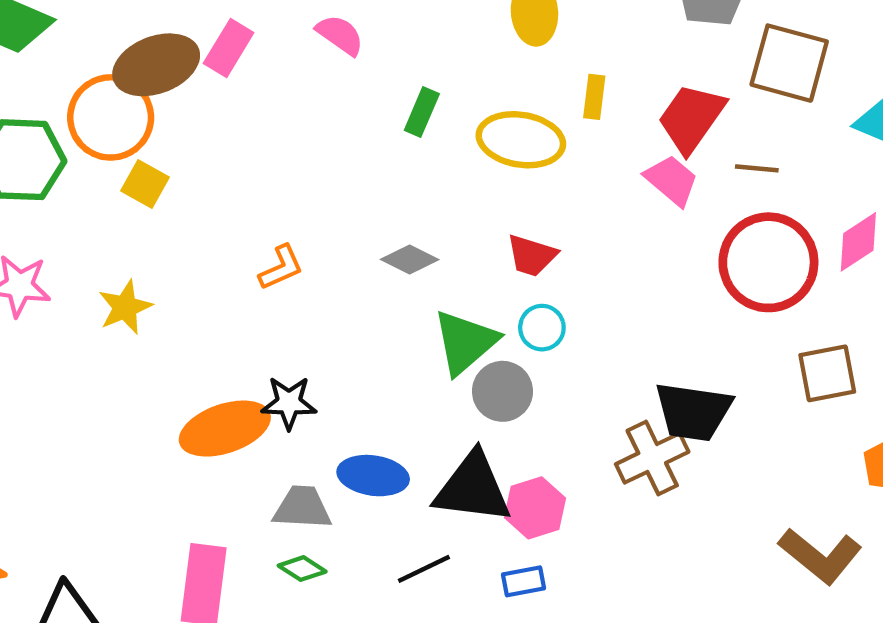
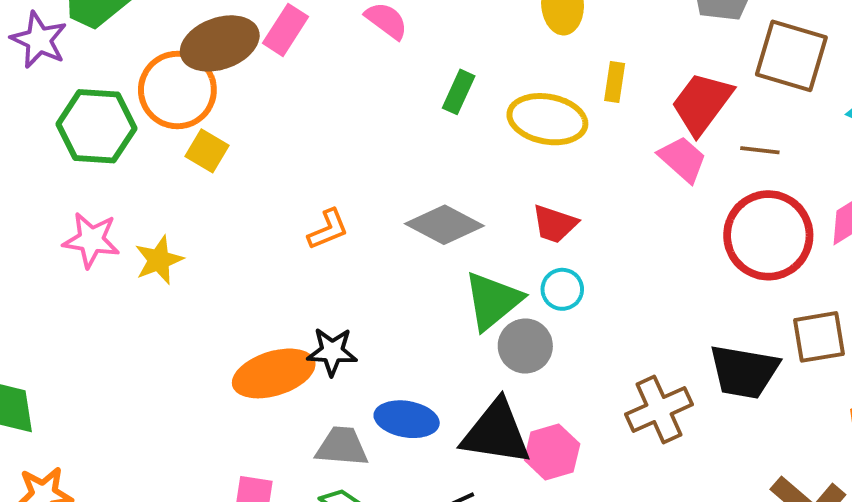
gray diamond: (410, 259) -> (444, 225), size x1.5
yellow star: (125, 307) -> (159, 260), moved
black trapezoid: (693, 412) -> (744, 372), moved

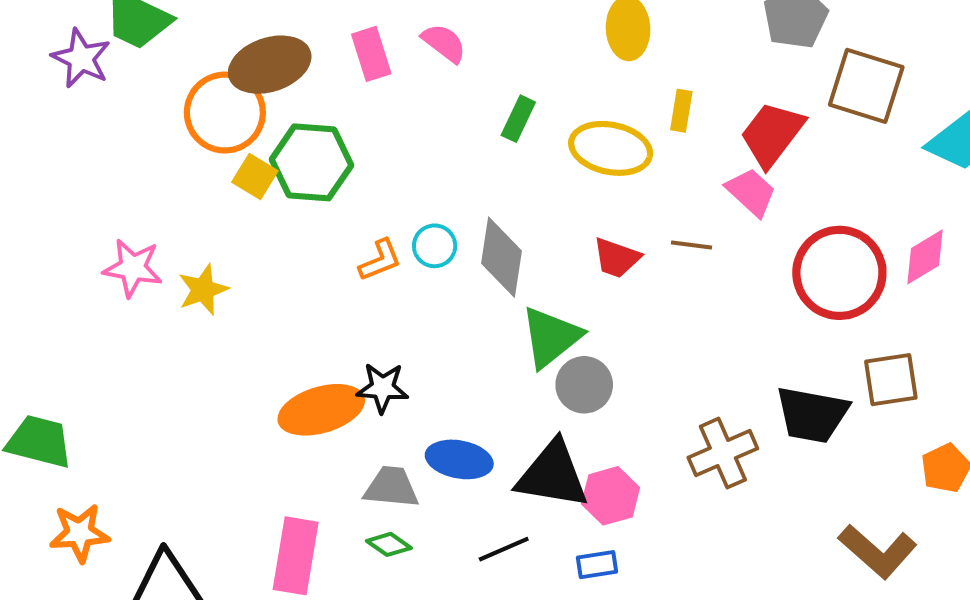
pink rectangle: (285, 30) -> (371, 54), moved, turned -51
green hexagon: (96, 126) -> (311, 162), moved
brown line: (760, 150) -> (692, 245), moved
gray diamond: (444, 225) -> (502, 257), turned 70
cyan circle: (562, 289) -> (435, 246), moved

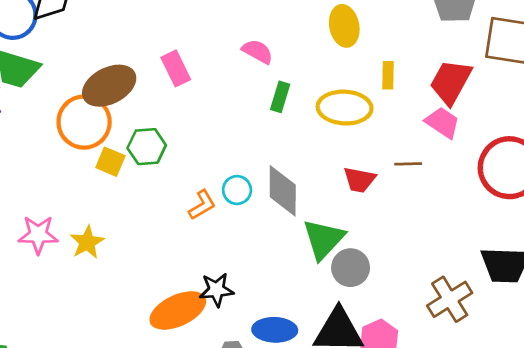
pink semicircle: (444, 43) -> (258, 51), moved
green hexagon: (311, 162) -> (147, 147), size x0.7

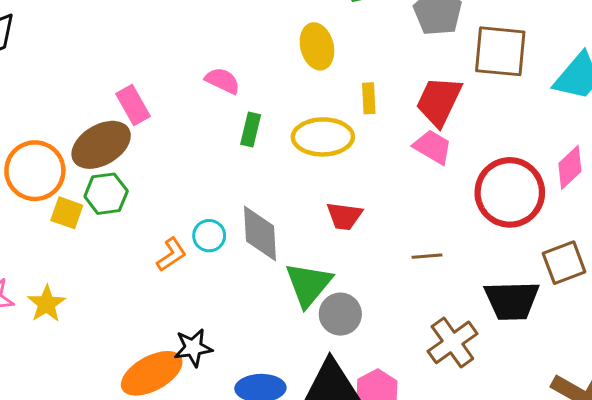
brown ellipse: (109, 86) -> (101, 145), moved
brown line: (408, 164) -> (427, 256), moved

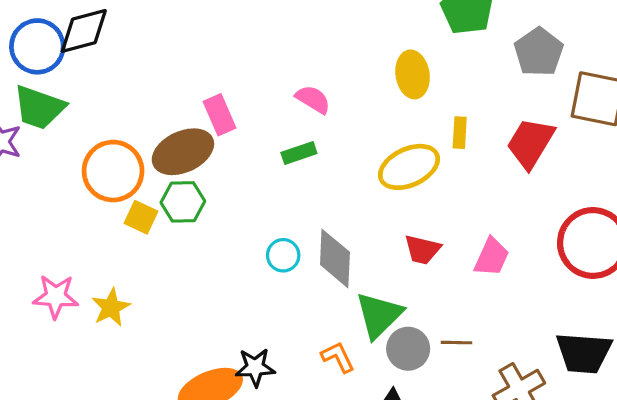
green rectangle: (251, 130) -> (299, 153), moved, turned 52
yellow ellipse: (323, 137) -> (409, 167), turned -30
pink trapezoid: (433, 147) -> (492, 257), moved, turned 78
orange L-shape: (171, 255) -> (338, 357), moved, turned -88
brown line: (427, 256) -> (457, 343), moved

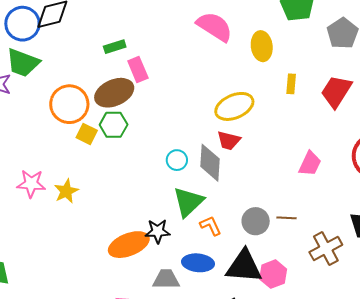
pink semicircle: (313, 99) -> (215, 27), moved, size x1.6
green rectangle: (299, 153) -> (115, 47), moved
yellow ellipse: (409, 167) -> (234, 106), moved
red trapezoid: (422, 250) -> (229, 140), moved
green triangle: (379, 315) -> (188, 202), moved

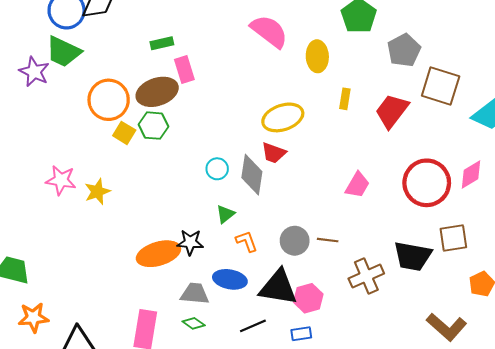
green triangle: (188, 202) -> (225, 214), size x0.6

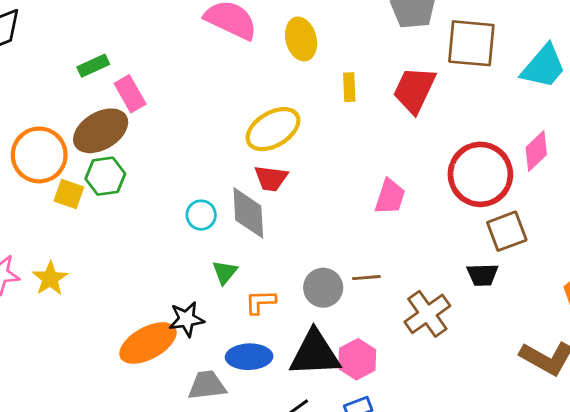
brown square: (453, 238) -> (507, 231), moved
orange L-shape: (247, 241) -> (260, 302), turned -60
black trapezoid: (413, 256) -> (482, 275), size x0.6

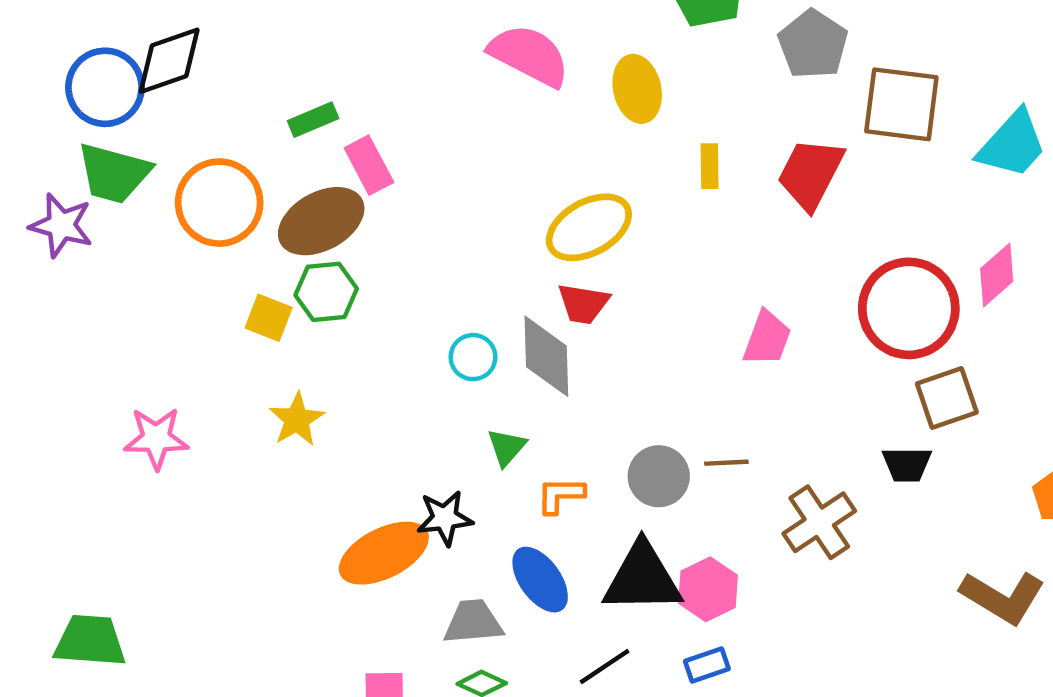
orange circle: (39, 155) -> (219, 203), moved
yellow star: (50, 279) -> (297, 420), moved
blue ellipse: (249, 357) -> (540, 580), turned 54

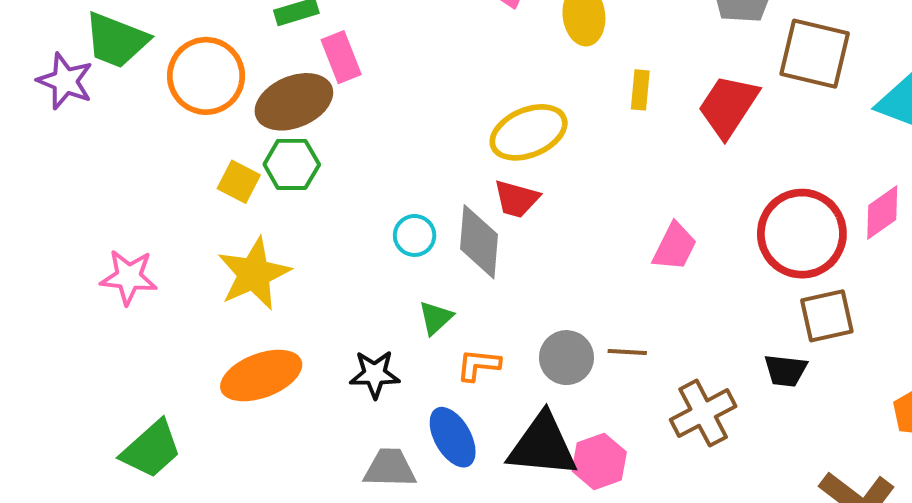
yellow star: (297, 420) -> (254, 274), size x1.5
orange ellipse: (384, 553) -> (261, 376), moved
green trapezoid: (90, 641) -> (151, 449), moved, turned 128

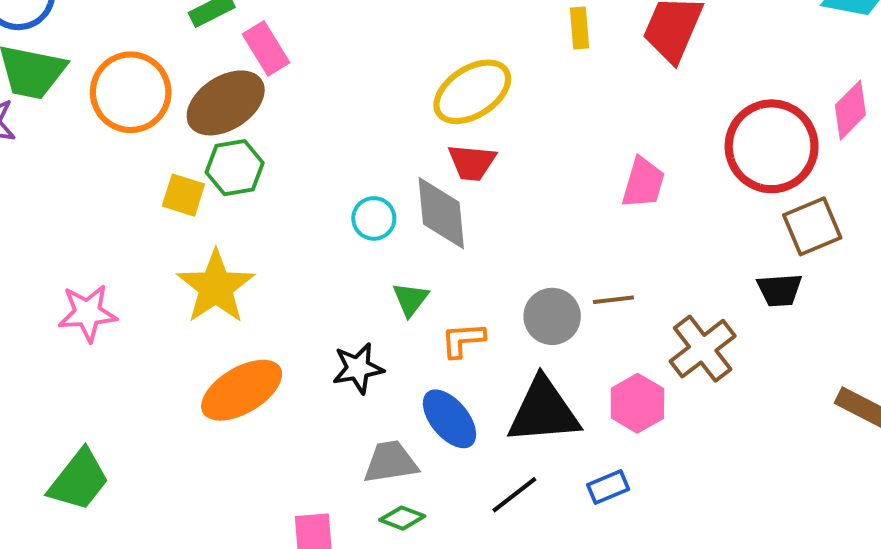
green trapezoid: (151, 449) -> (79, 480), moved
pink hexagon: (599, 461) -> (637, 403), moved

